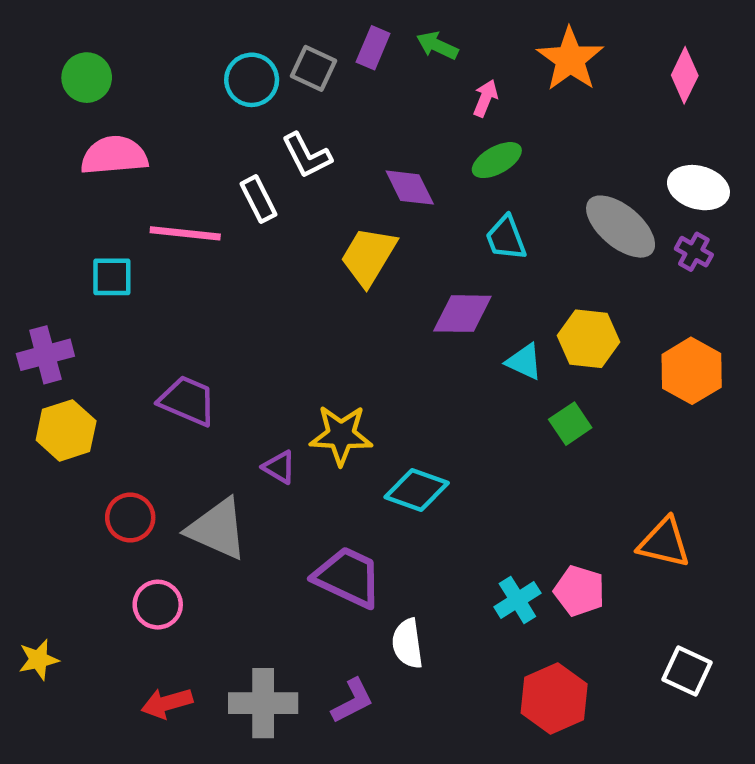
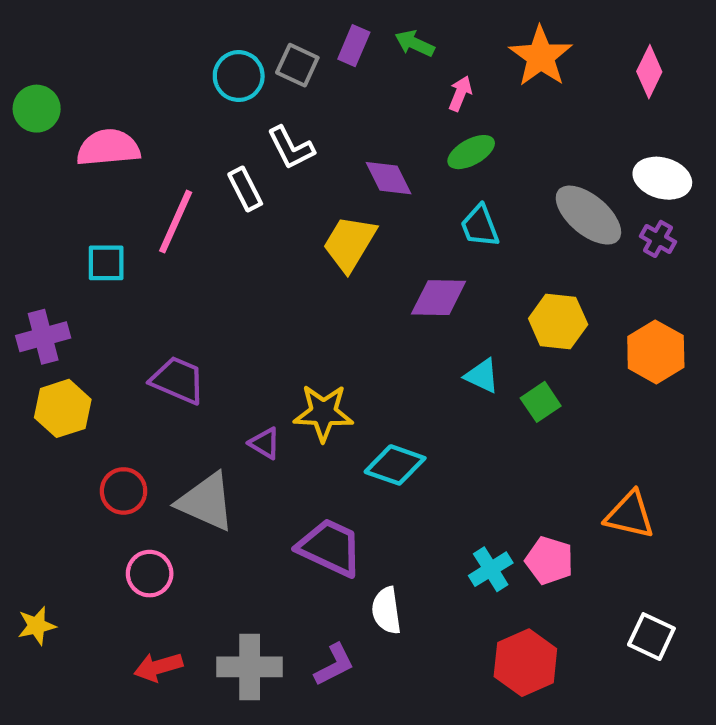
green circle: (87, 78) -> (37, 109), moved
pink line: (185, 233) -> (176, 222), turned -72
cyan triangle: (524, 362) -> (482, 376), moved

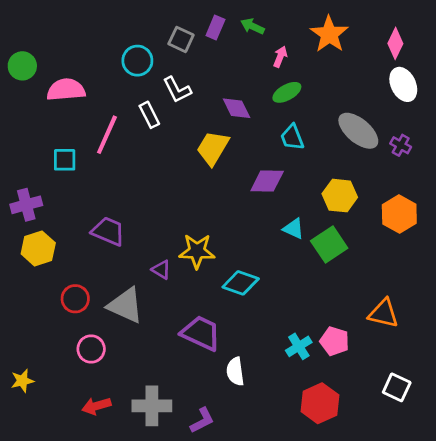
cyan circle: (239, 76) -> (137, 61), moved
white ellipse: (662, 178) -> (403, 84), moved, turned 48
green square: (541, 402) -> (329, 244), size x1.5
purple L-shape: (334, 665) -> (202, 420), moved

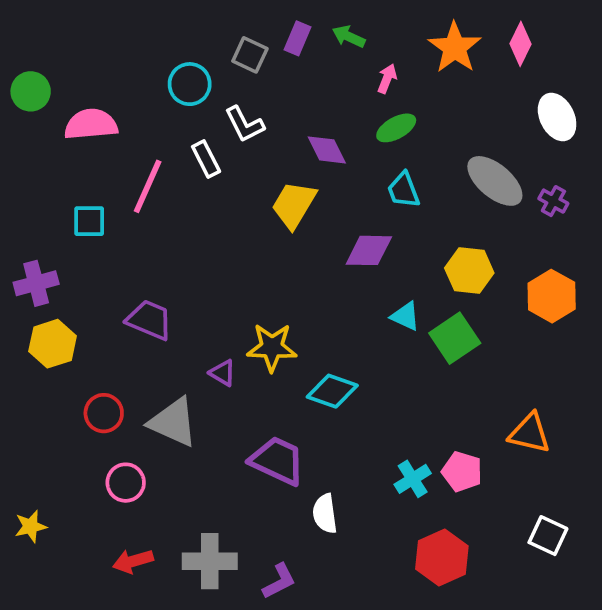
pink diamond: (395, 43) -> (520, 44), moved

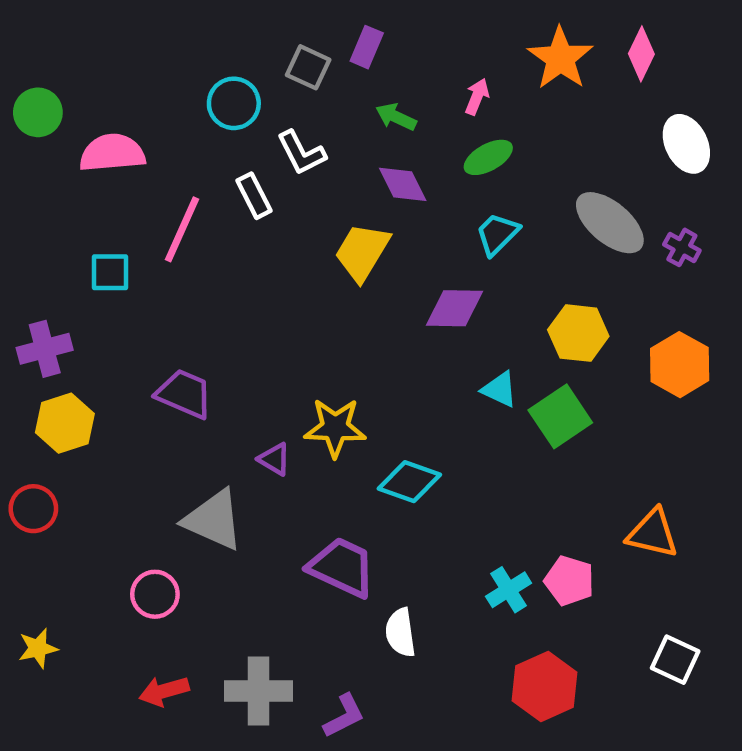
green arrow: (349, 37) -> (396, 117), moved
cyan trapezoid: (403, 190) -> (497, 234), turned 66
red circle: (104, 413) -> (33, 509), moved

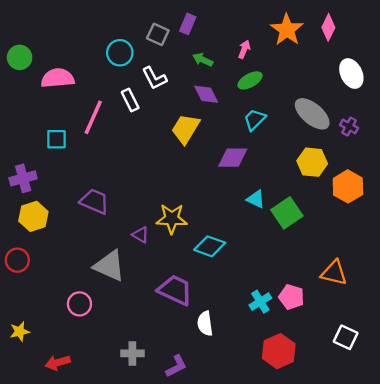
yellow hexagon: (578, 333) -> (312, 162), moved
red arrow: (164, 691) -> (58, 363), moved
gray cross: (259, 691) -> (132, 353), size x0.7

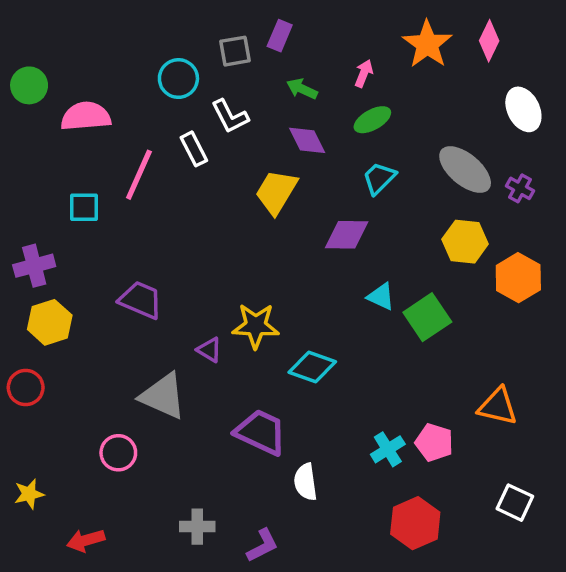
gray square: (158, 34) -> (235, 51), turned -35

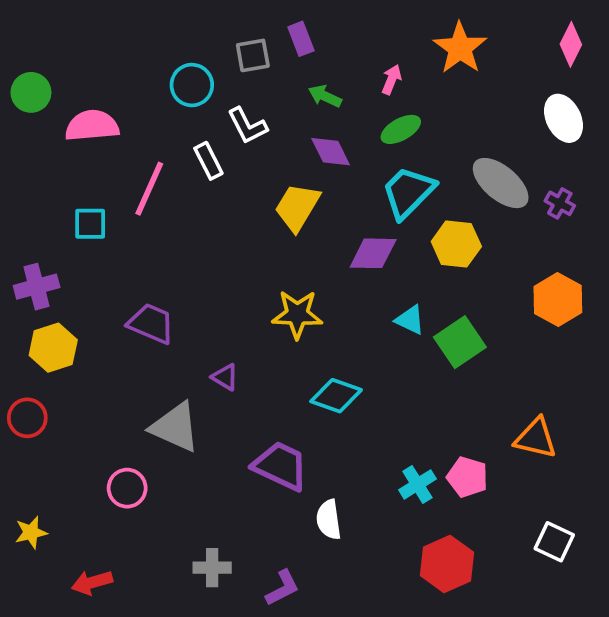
purple rectangle: (280, 36) -> (301, 39), turned -44
pink diamond: (489, 41) -> (571, 44), moved
cyan trapezoid: (379, 178) -> (408, 192), size x1.5
yellow hexagon: (465, 242) -> (456, 244), moved
yellow star: (256, 326) -> (297, 314), moved

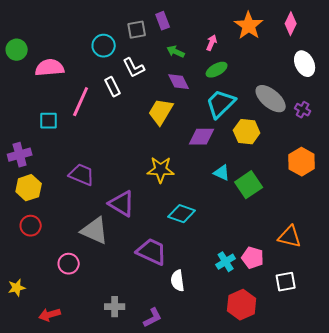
pink diamond: (571, 44) -> (291, 24), moved
purple triangle: (225, 377) -> (122, 204), size x1.8
red circle: (27, 418) -> (31, 226), moved
white square: (554, 542) -> (286, 282), moved, turned -35

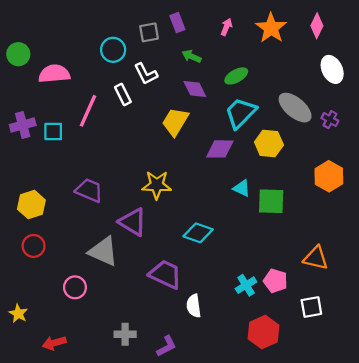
pink arrow: (212, 43) -> (226, 27), moved
purple cross: (20, 155) -> (23, 125), moved
yellow star: (161, 170) -> (157, 185), moved
green square: (249, 185) -> (271, 201), turned 36
yellow star: (17, 288) -> (18, 314), turned -30

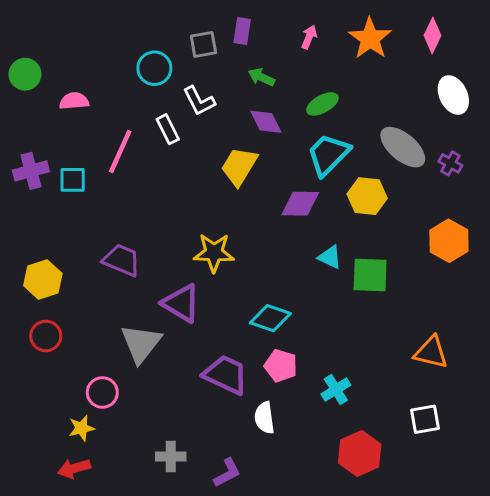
purple rectangle: (177, 23) -> (242, 31), turned 30
pink semicircle: (54, 74) -> (74, 101), size x0.7
gray triangle: (103, 251) -> (141, 343), turned 44
pink pentagon: (275, 281) -> (281, 366), moved
yellow star: (18, 314) -> (81, 428), moved, turned 30

